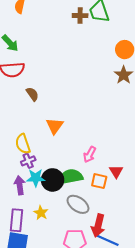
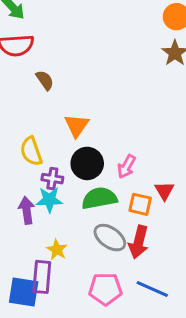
purple cross: (28, 161) -> (52, 179), moved, turned 32
black circle: (53, 180) -> (87, 163), moved
purple rectangle: (16, 220) -> (42, 277), moved
red arrow: (98, 226) -> (139, 242), moved

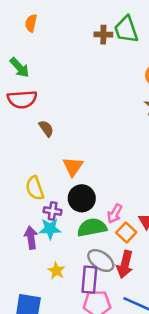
pink arrow: (127, 166) -> (115, 214), moved
orange square: (140, 204) -> (126, 233), turned 30
purple rectangle: (42, 277) -> (89, 280), moved

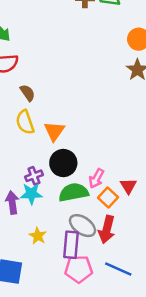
yellow semicircle: (35, 188) -> (25, 122), moved
purple cross: (53, 211) -> (34, 176), turned -30

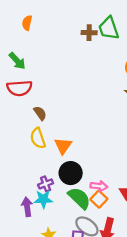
pink arrow: (96, 178) -> (99, 186), turned -112
green semicircle: (74, 192) -> (79, 198), turned 55
orange square: (108, 197) -> (99, 199), moved

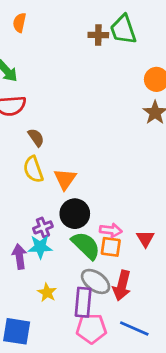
orange square: (99, 199) -> (111, 247), turned -35

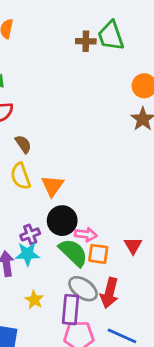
pink arrow: (111, 230) -> (86, 234), moved

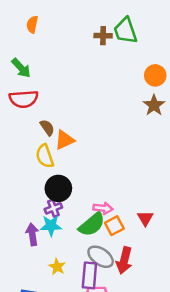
orange triangle: (52, 186) -> (65, 140), moved, turned 30
black circle: (62, 221) -> (58, 188), moved
green semicircle: (73, 253) -> (92, 224), turned 96
orange square: (98, 254) -> (114, 226), turned -36

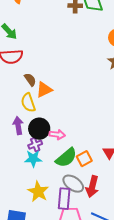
pink arrow: (103, 208) -> (57, 135), moved
purple arrow: (32, 234) -> (18, 126), moved
yellow star: (57, 267) -> (38, 192), size x1.5

